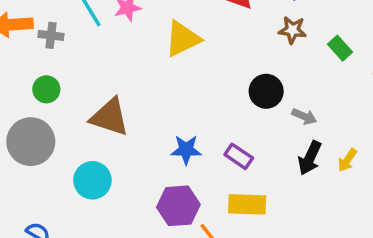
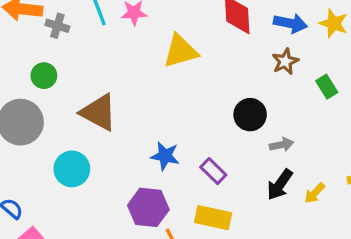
brown star: (292, 30) -> (285, 61), turned 30
gray arrow: (304, 116) -> (282, 145), turned -45

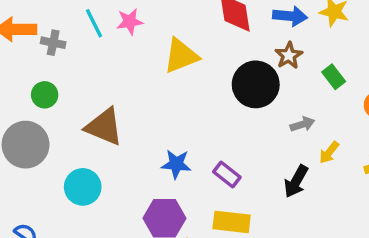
black circle: (250, 115) -> (256, 84), moved, size x1.4
gray arrow: (282, 145) -> (302, 124), moved
yellow arrow: (315, 193) -> (329, 152), moved

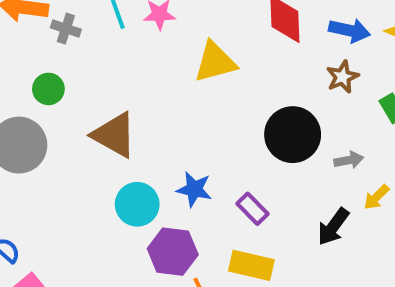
black circle: (256, 84) -> (293, 135), moved
cyan circle: (83, 187) -> (137, 204), moved

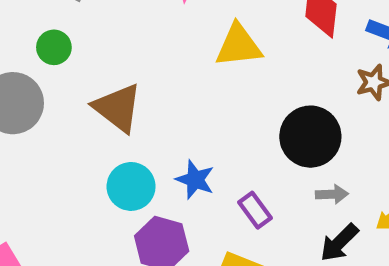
gray arrow: (349, 160) -> (332, 194), moved

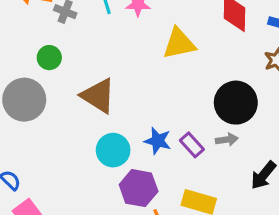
gray arrow: (332, 194) -> (227, 140), moved
purple rectangle: (255, 210) -> (192, 145), moved

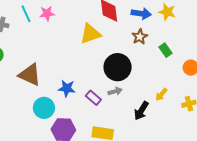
yellow triangle: (179, 44) -> (90, 34), moved
blue star: (158, 141) -> (67, 88), moved

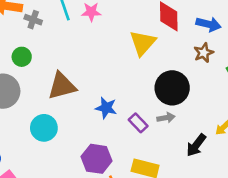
yellow triangle: (90, 34) -> (143, 43), turned -35
brown triangle: (30, 75) -> (62, 86), turned -45
cyan circle: (44, 108) -> (44, 128), moved

